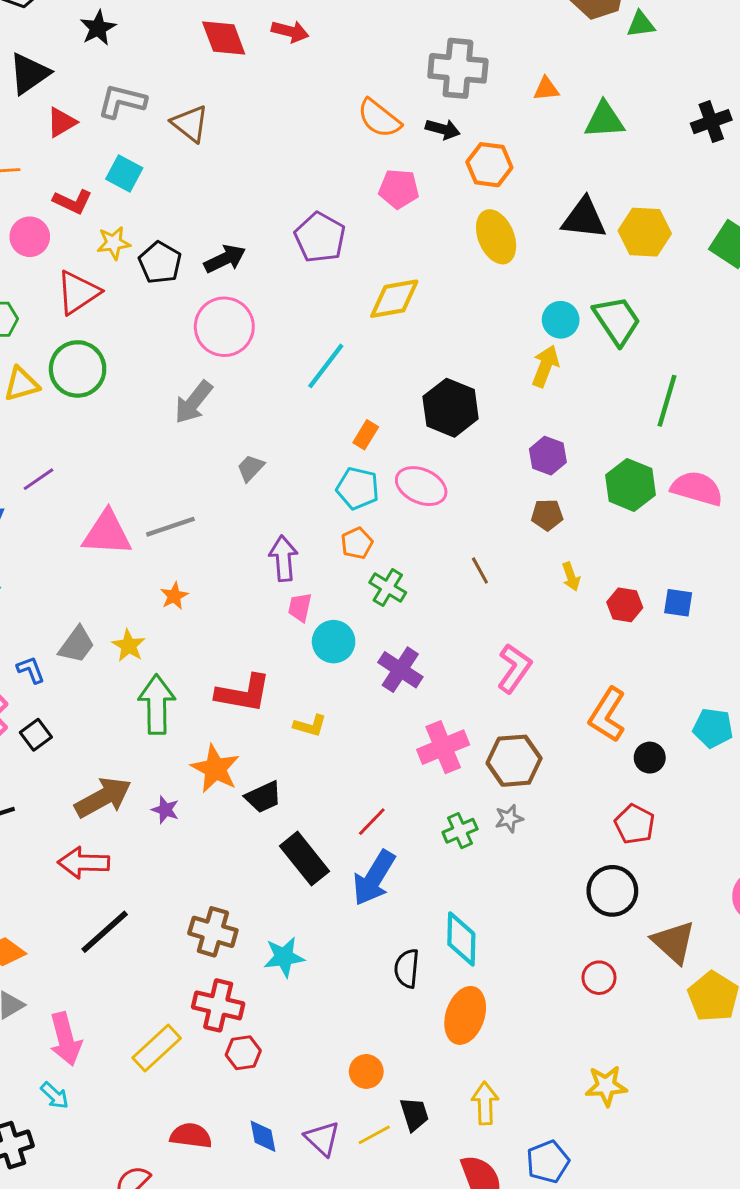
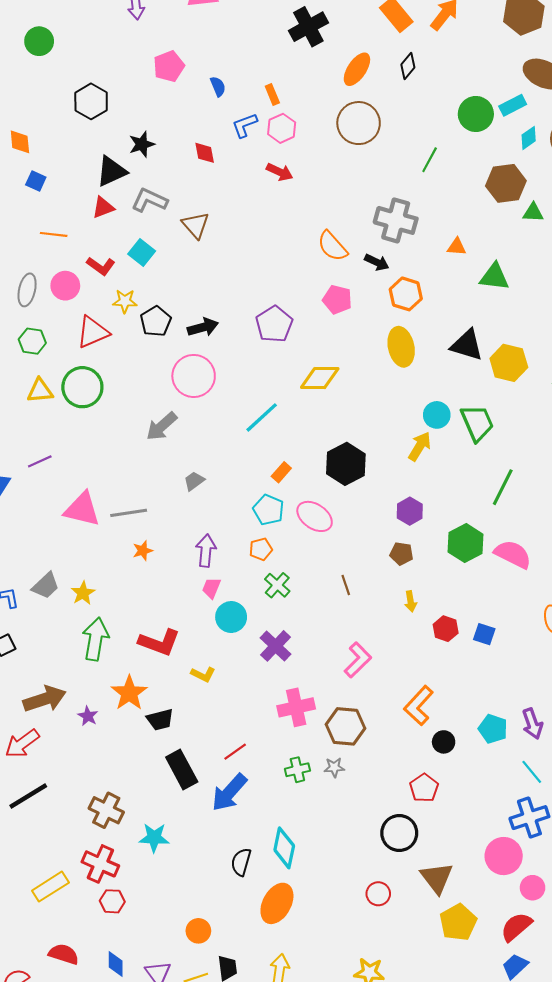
red diamond: (224, 38) -> (205, 153), moved, size x0.7
black triangle: (29, 74) -> (111, 171), moved
orange star: (174, 596) -> (143, 551), moved
red arrow: (84, 863) -> (22, 744), turned -48

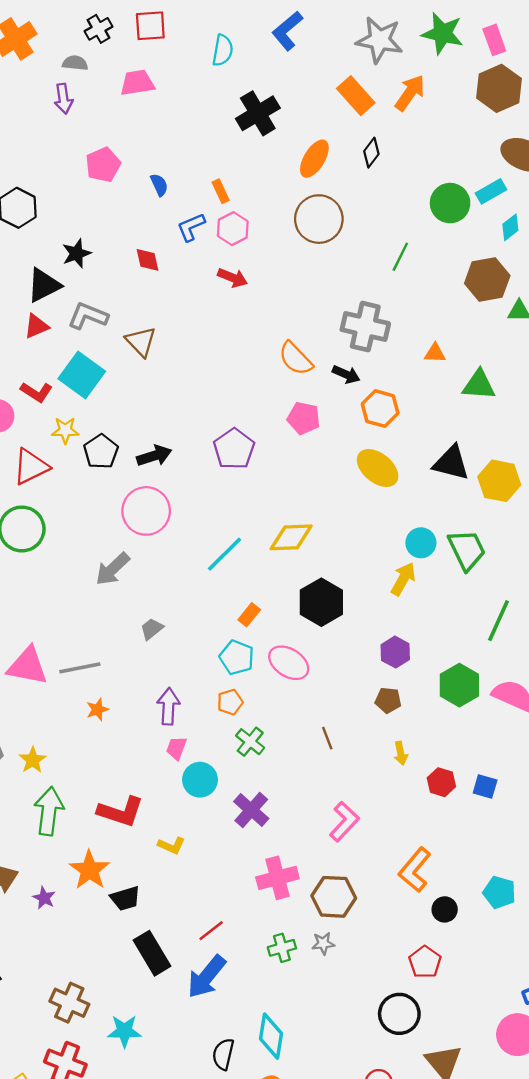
cyan square: (142, 253) -> (82, 375), size x1.5
yellow ellipse: (401, 347) -> (378, 468), turned -36
yellow diamond: (320, 378) -> (291, 537), moved

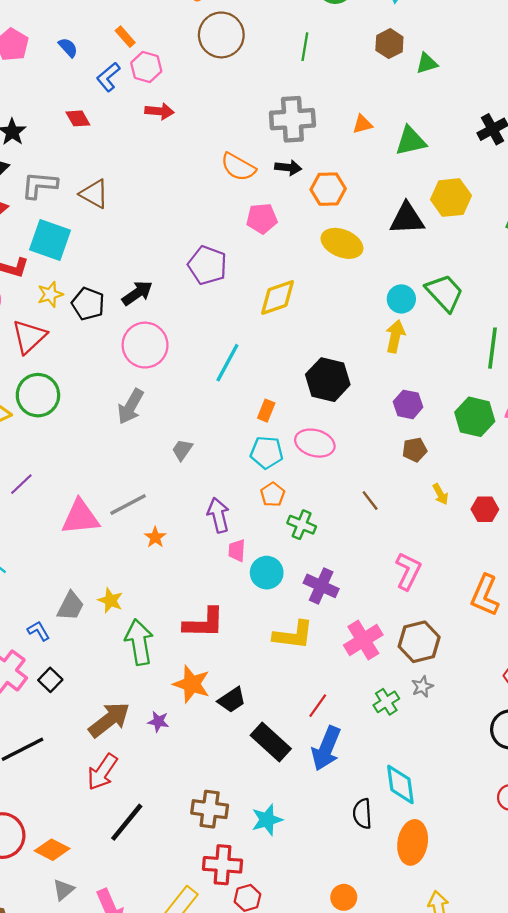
brown hexagon: (487, 279) -> (389, 44), size x0.7
yellow hexagon: (499, 481) -> (451, 198), moved
yellow diamond: (291, 537) -> (278, 297), moved
yellow L-shape: (171, 846) -> (293, 635), moved, size x1.6

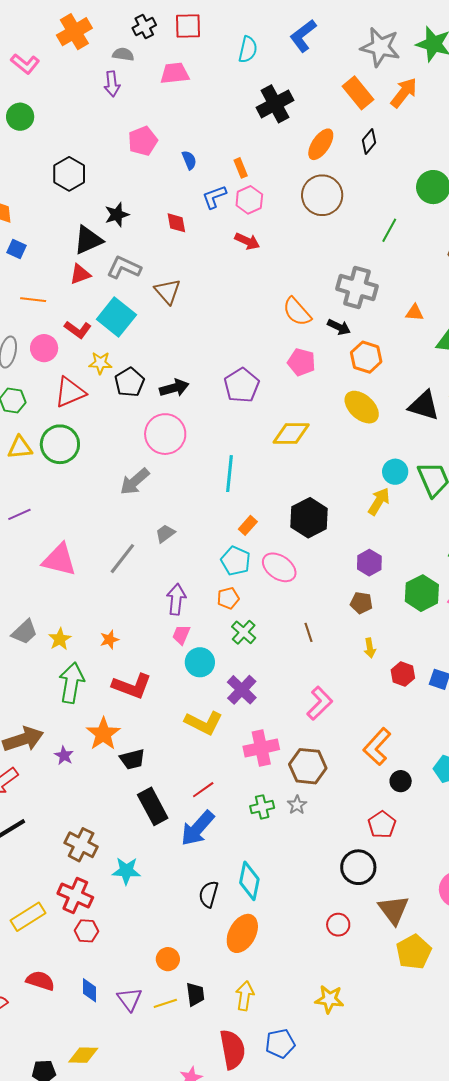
cyan line: (227, 363) -> (229, 474), turned -42
gray line: (128, 504) -> (122, 559), moved, turned -44
orange star: (155, 537) -> (109, 640), moved
gray star: (422, 687) -> (297, 805), turned -30

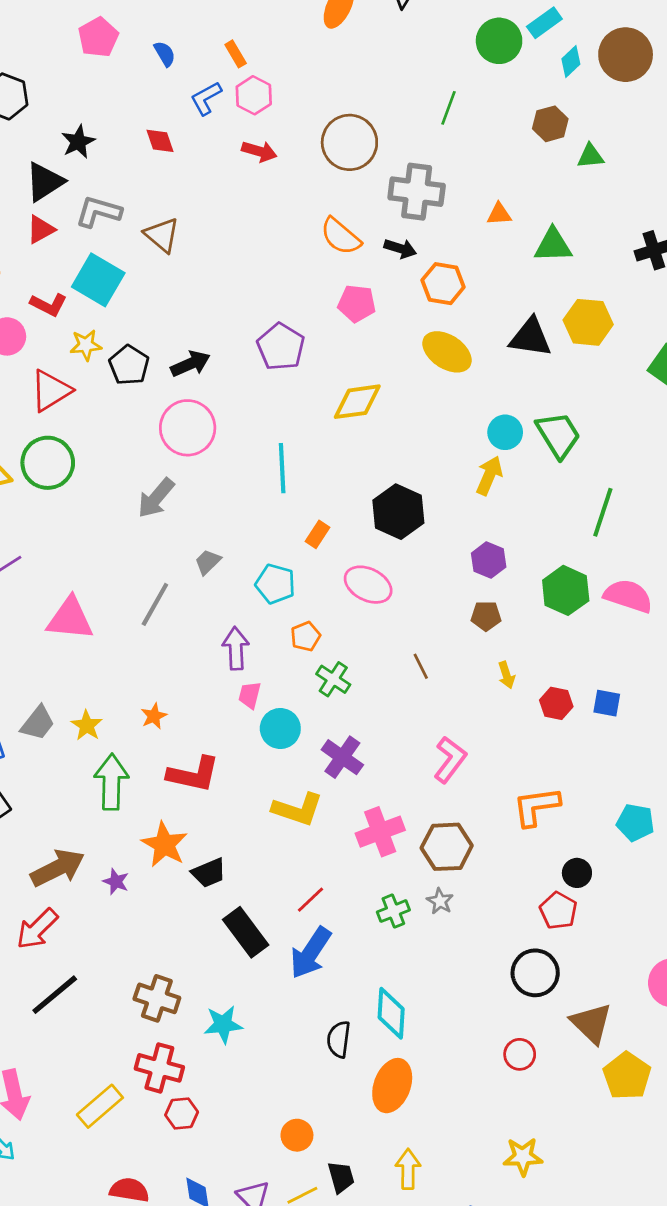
brown circle: (322, 195) -> (349, 142), moved
cyan pentagon: (236, 561) -> (275, 584), moved
orange L-shape: (377, 747) -> (536, 807), turned 48
black circle: (401, 781) -> (577, 873), moved

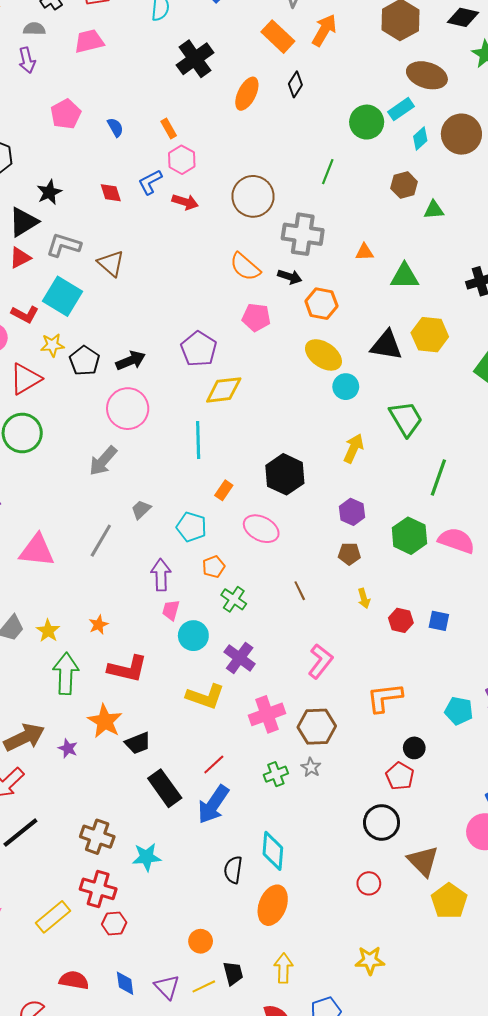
blue L-shape: (206, 98) -> (150, 182), moved
yellow diamond: (357, 402) -> (224, 390), moved
cyan circle: (505, 432) -> (346, 387), moved

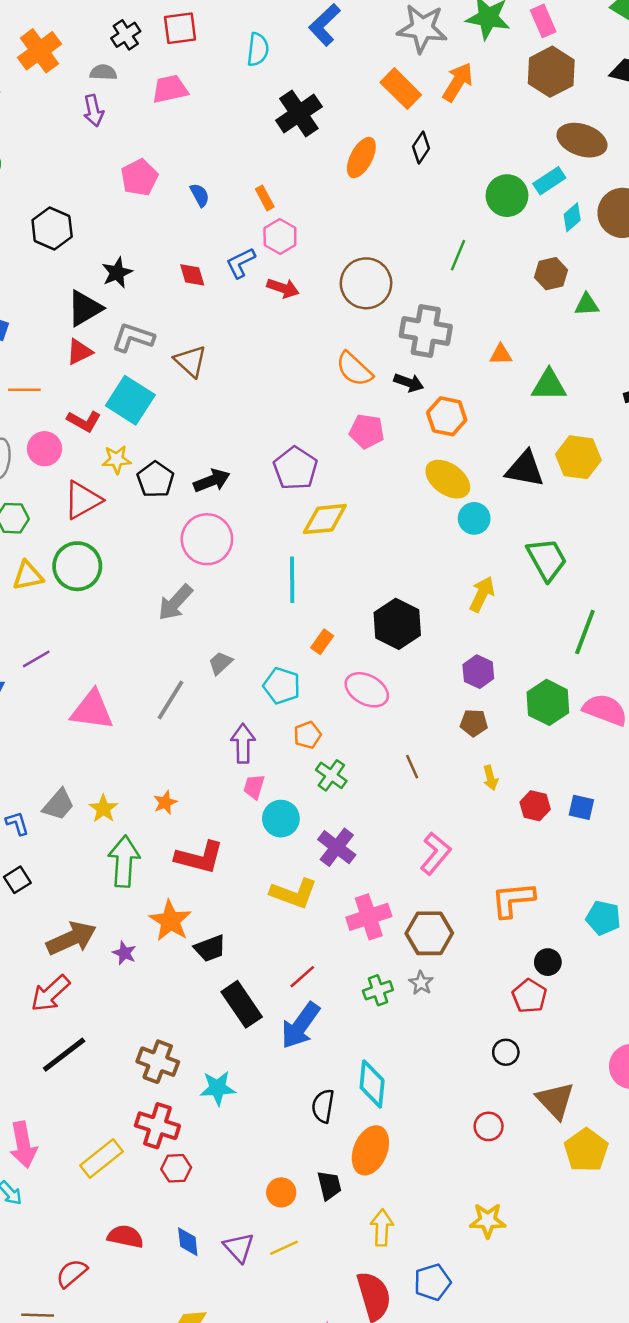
black circle: (382, 822) -> (506, 1052), size x0.6
black trapezoid: (233, 973) -> (329, 1185), moved

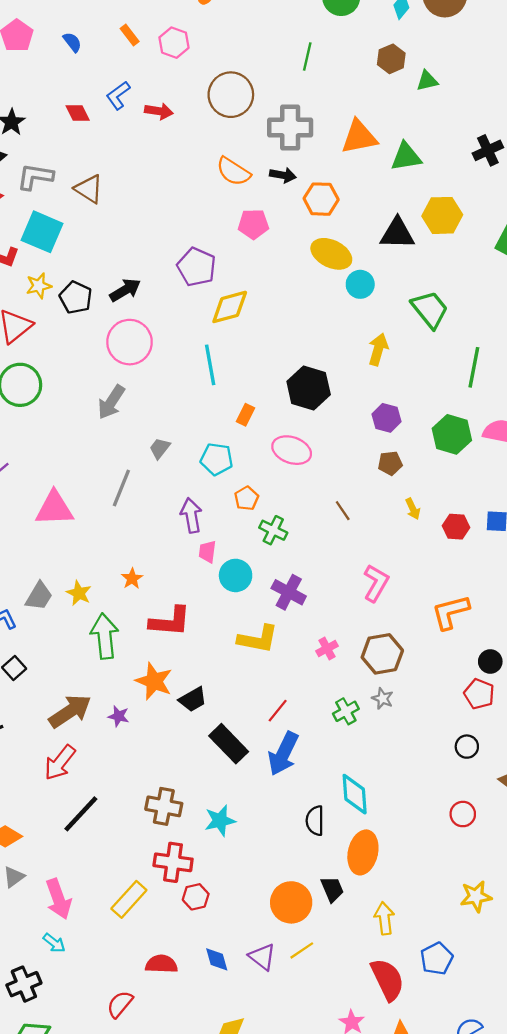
pink hexagon: (280, 236) -> (174, 43), moved
orange triangle: (501, 354) -> (359, 137), size x1.8
pink cross: (369, 917) -> (327, 649), size x0.6
orange circle: (281, 1192) -> (291, 902), size x1.6

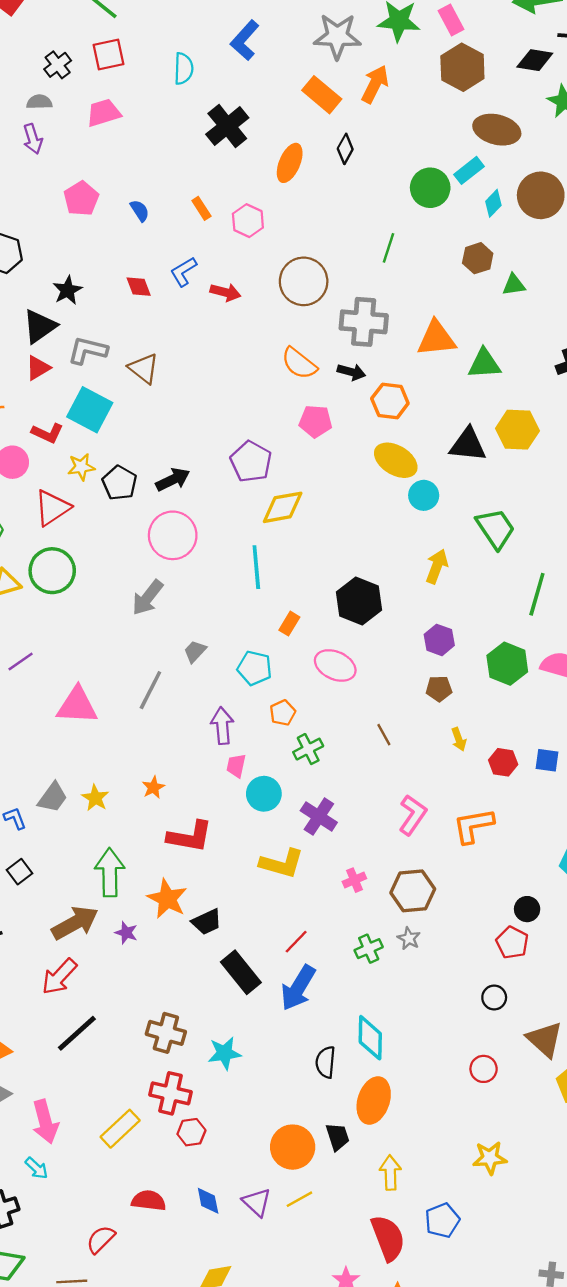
green cross: (273, 530) -> (308, 749), turned 32
orange L-shape: (450, 612) -> (473, 826), moved
green arrow: (105, 636) -> (110, 872), moved

